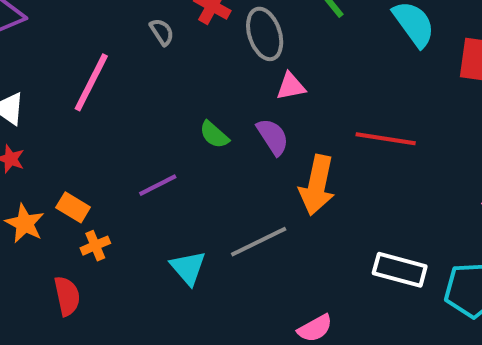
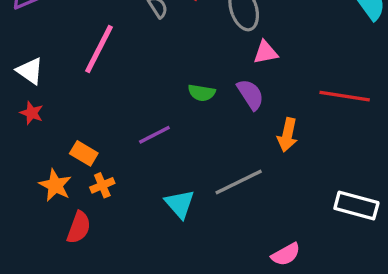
green semicircle: (214, 135) -> (202, 93), turned -32
orange arrow: (317, 185) -> (287, 135), size x0.7
orange star: (25, 223) -> (55, 185), moved
red semicircle: (67, 296) -> (79, 227), turned 32

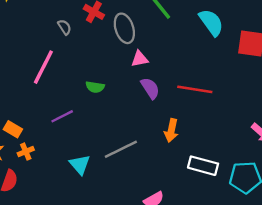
pink line: (99, 49) -> (43, 67), moved
purple semicircle: (250, 94) -> (150, 88), moved
orange arrow: (287, 135) -> (171, 130), moved

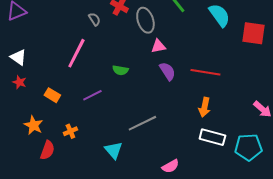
orange rectangle: (13, 129) -> (52, 95), moved
orange arrow: (171, 130) -> (204, 107), moved
orange cross: (26, 152) -> (70, 131), moved
cyan triangle: (80, 164) -> (113, 150), moved

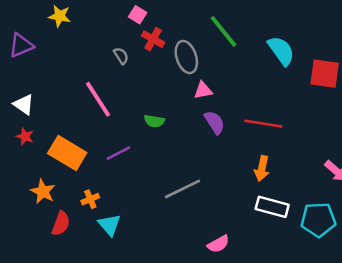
pink line: (76, 53) -> (98, 99), turned -60
orange rectangle: (52, 95) -> (67, 153), size x1.8
cyan triangle: (113, 150) -> (109, 225), moved

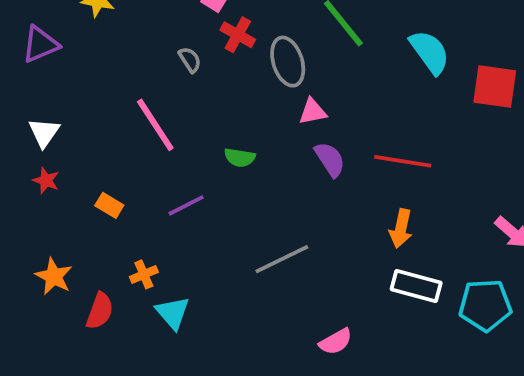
white triangle: (24, 104) -> (44, 133), turned 30
orange rectangle: (67, 153) -> (109, 205), size x0.5
orange star: (43, 192) -> (54, 276), moved

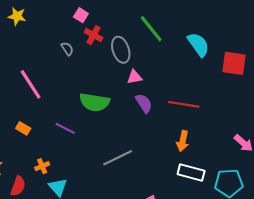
pink line: (155, 125) -> (31, 84), moved
green semicircle: (240, 157) -> (95, 102), size x1.8
purple line: (186, 205) -> (65, 128), turned 54

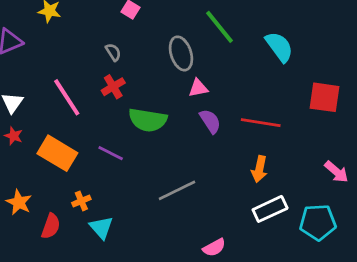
red cross: (93, 35) -> (113, 87), moved, turned 30
red square: (234, 63) -> (324, 97), moved
orange rectangle: (23, 128) -> (57, 153), size x2.0
white rectangle: (191, 172) -> (270, 209), turned -40

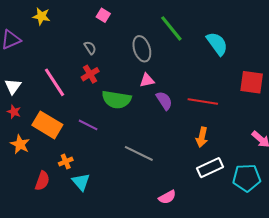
pink triangle: (198, 88) -> (147, 80), moved
gray line: (177, 190) -> (139, 153), turned 52
orange star: (19, 202) -> (20, 144), moved

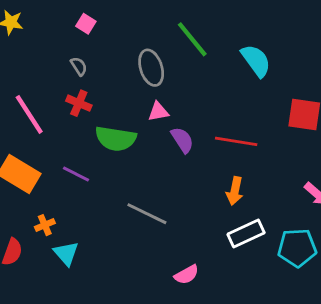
pink square: (103, 15) -> (86, 24), moved
red cross: (90, 74) -> (79, 103), turned -36

